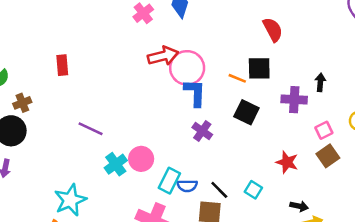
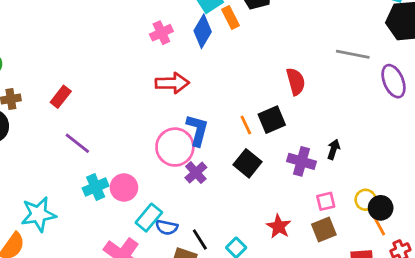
red rectangle: (62, 65) -> (61, 97), moved, turned 30
pink circle: (187, 68) -> (175, 147), moved
black square: (259, 68) -> (272, 120), turned -35
orange line: (237, 78) -> (246, 125), turned 30

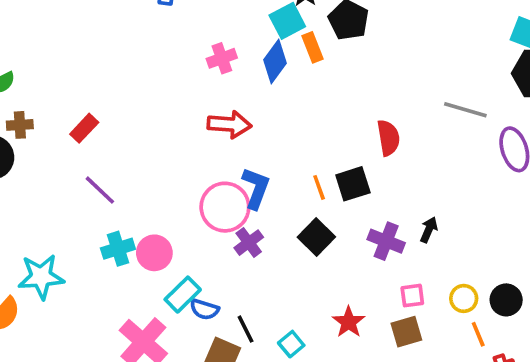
black circle: (381, 208) -> (506, 300), moved

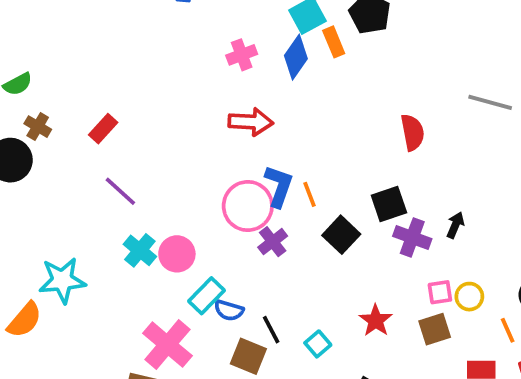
brown cross: (20, 125) -> (38, 127), turned 35
black square: (353, 184) -> (389, 204), moved
orange line: (319, 187) -> (310, 194), moved
cyan cross: (118, 249) -> (140, 250), turned -32
yellow circle: (464, 298) -> (469, 297), moved

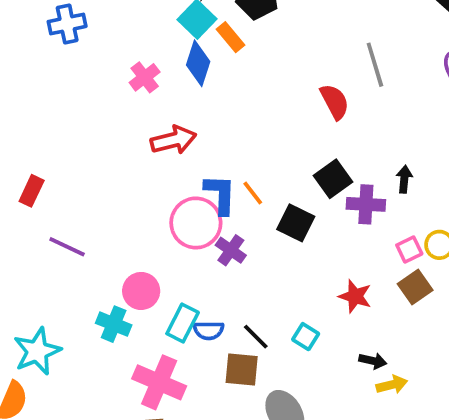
gray line: (490, 102) -> (375, 65), moved, turned 75
cyan cross: (140, 250) -> (114, 324), moved

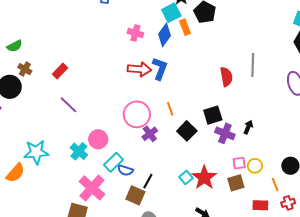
pink cross: (145, 77) -> (135, 33), turned 35
blue L-shape: (220, 194) -> (160, 69), moved
red star: (355, 296) -> (204, 178), size x1.4
black line: (256, 337) -> (148, 181), turned 56
cyan square: (306, 337) -> (186, 177), moved

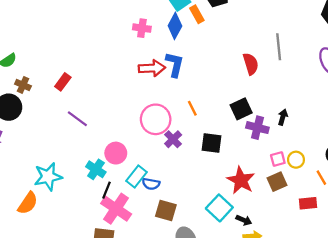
black square: (187, 131) -> (211, 143), moved, turned -30
cyan square: (186, 177) -> (219, 208), moved, size x1.6
black line: (148, 181) -> (106, 190), moved

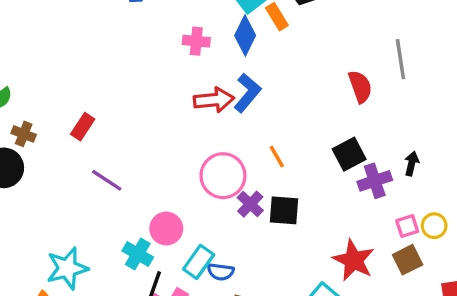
blue L-shape: (175, 64) -> (247, 93), turned 30
purple cross: (257, 128) -> (375, 181), turned -30
black square: (211, 143) -> (284, 210), moved

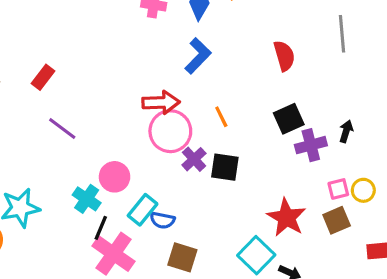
red semicircle: (360, 87) -> (284, 56), moved
red arrow: (214, 100) -> (161, 102), moved

